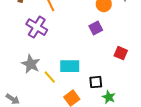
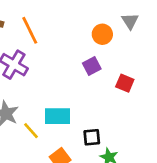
red square: (121, 53) -> (125, 83), moved

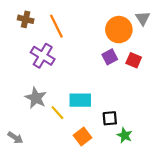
orange circle: (102, 34) -> (119, 30), size x1.5
red square: (125, 83) -> (134, 60), moved

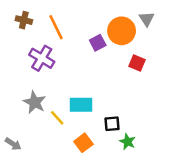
purple square: (110, 57) -> (98, 43), moved

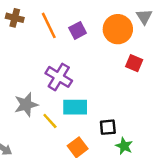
purple square: (98, 43) -> (78, 30), moved
purple cross: (42, 58) -> (59, 77), moved
gray star: (35, 102) -> (26, 105), turned 30

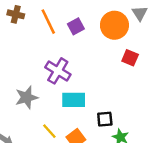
yellow line: (50, 121) -> (49, 131), moved

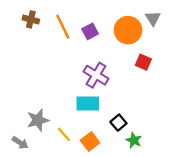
purple cross: (58, 71) -> (96, 75), moved
gray star: (27, 97) -> (38, 120), moved
black square: (105, 119) -> (118, 123), turned -35

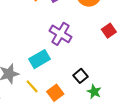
red square: (143, 62) -> (109, 31), moved, turned 32
cyan rectangle: (88, 104) -> (39, 59), moved, turned -30

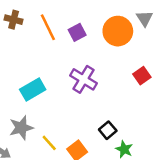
cyan rectangle: (39, 59) -> (33, 90), moved

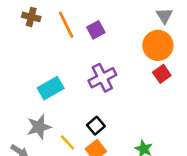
orange circle: (118, 31) -> (158, 45), moved
purple cross: (83, 79) -> (102, 78), turned 32
black square: (108, 130) -> (96, 126), moved

